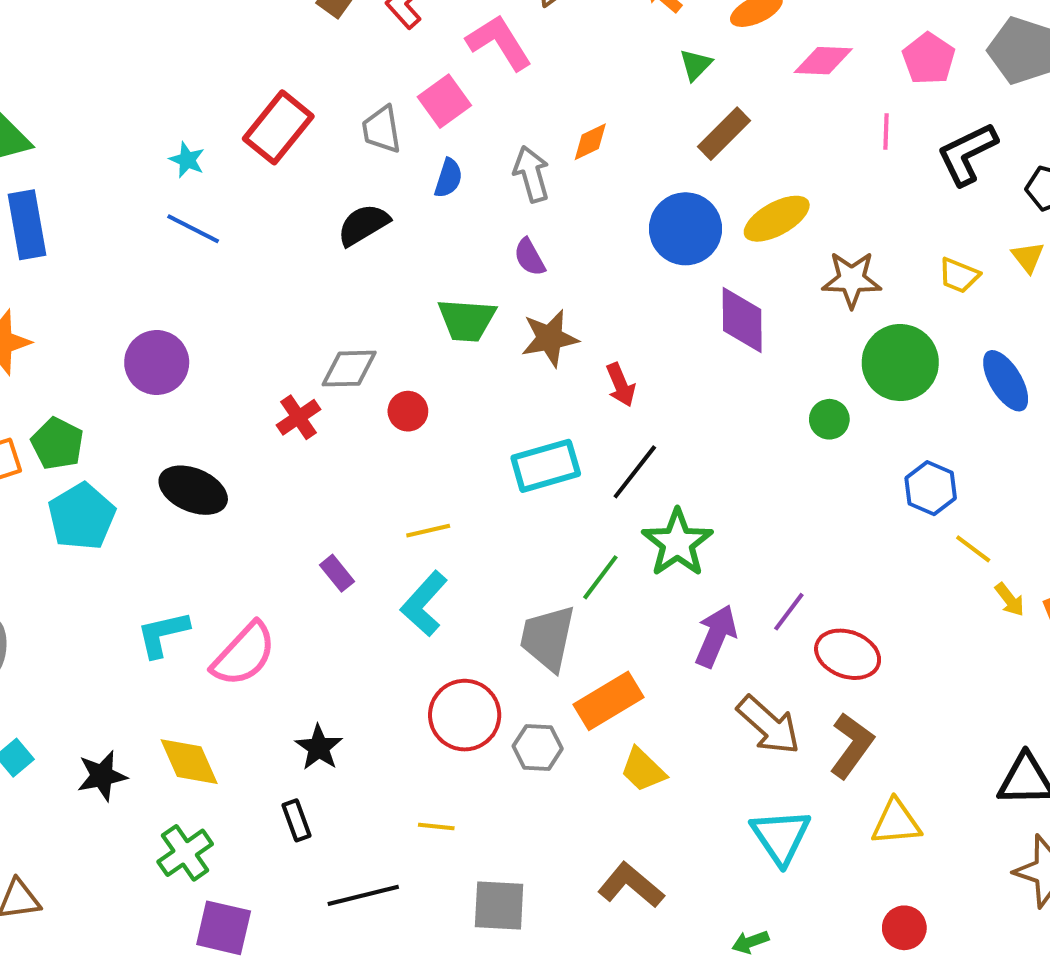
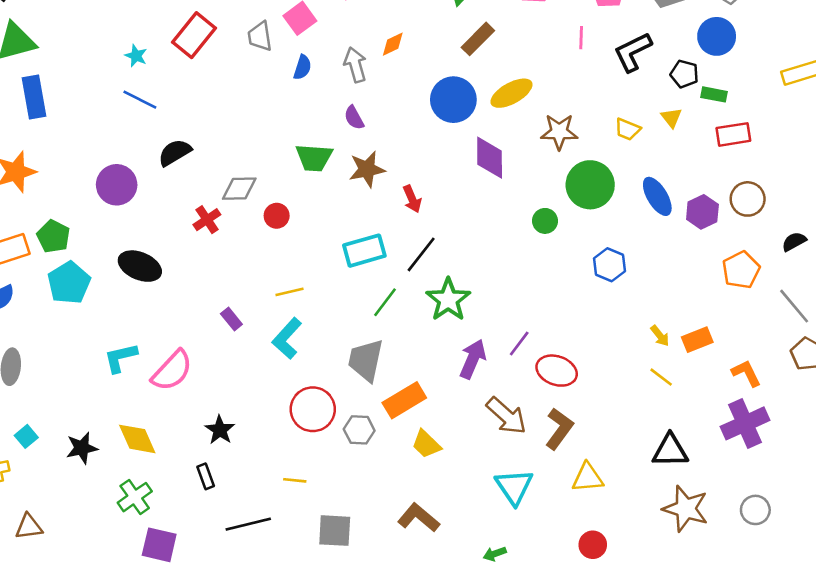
black semicircle: (363, 225) -> (175, 153), moved
yellow line: (973, 549) -> (661, 377), moved
green line: (600, 577) -> (385, 302), moved

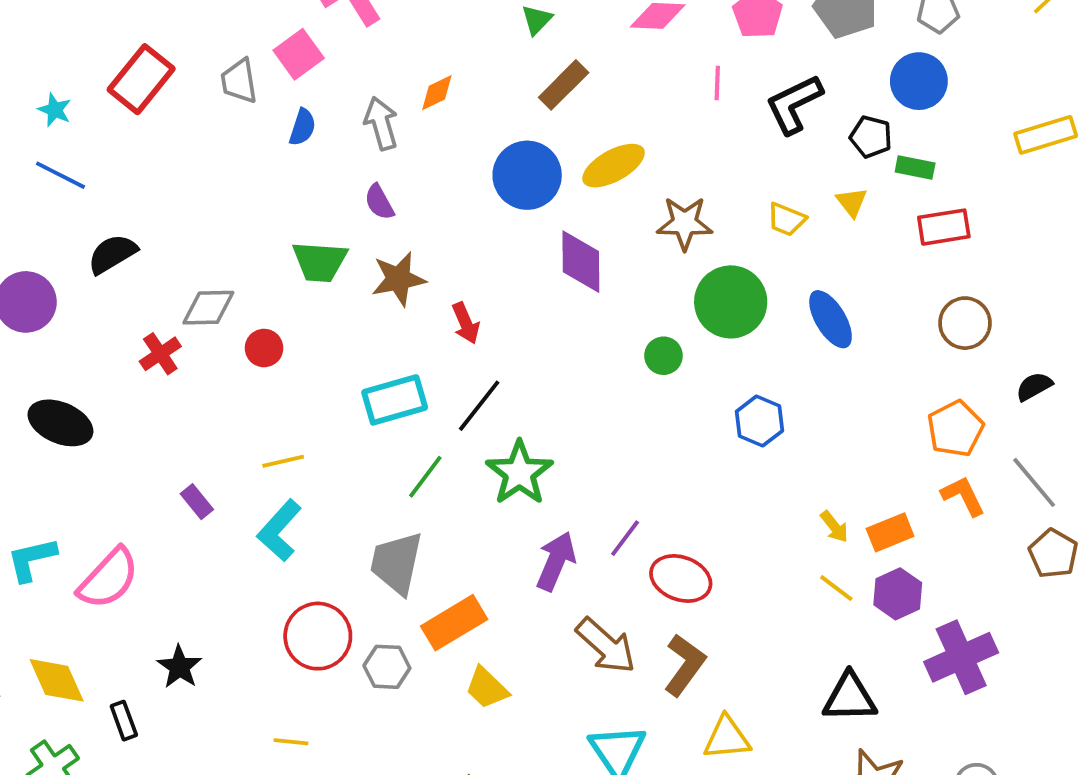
purple hexagon: (702, 212) -> (898, 594), moved
orange L-shape: (746, 373) -> (963, 496), moved
black rectangle: (206, 476) -> (124, 721), moved

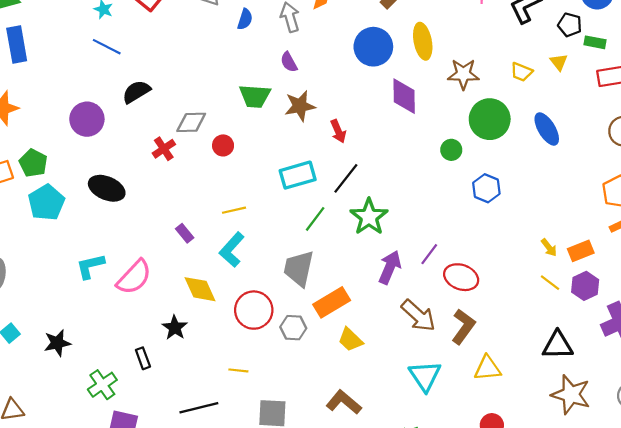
yellow ellipse: (614, 166) -> (423, 41), turned -72
blue hexagon: (759, 421) -> (486, 188), moved
yellow diamond: (57, 680) -> (200, 289), moved

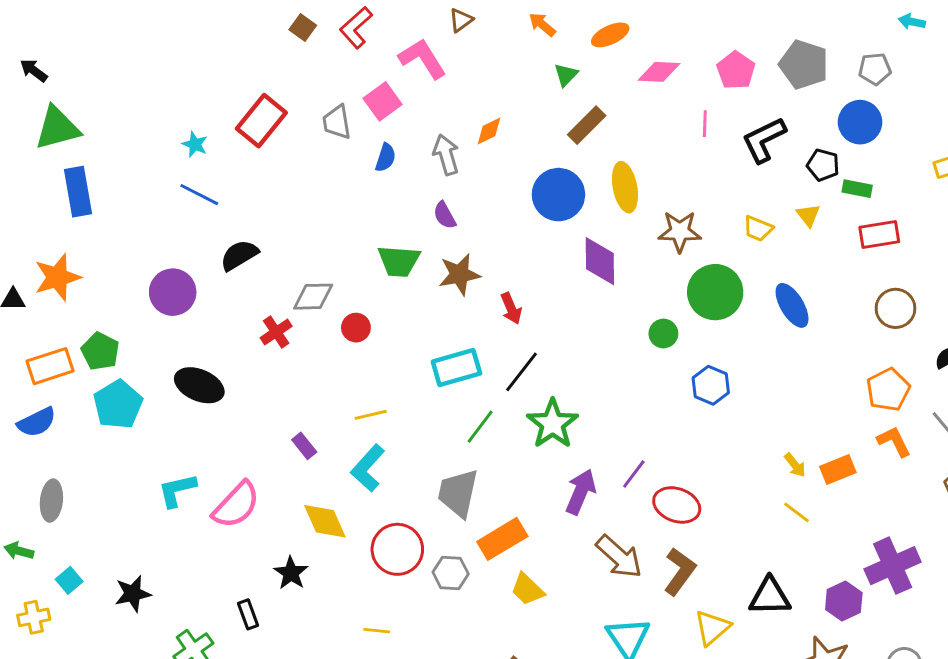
purple hexagon: (585, 286) -> (844, 601), moved
black triangle: (558, 345) -> (770, 597), moved
yellow triangle: (487, 368) -> (712, 628), turned -36

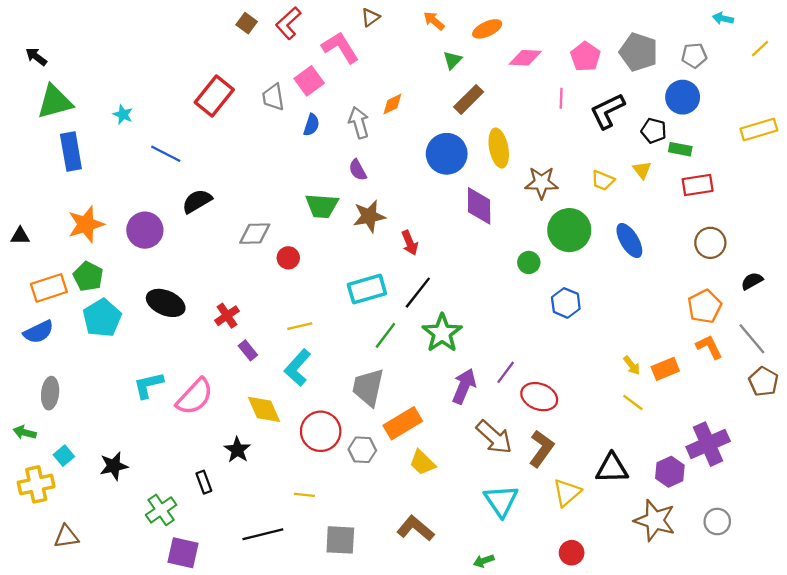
cyan star: (195, 144) -> (123, 114), moved
orange star: (57, 277) -> (86, 224), moved
red cross: (276, 332) -> (227, 316), moved
yellow cross: (34, 617) -> (36, 484), size x1.4

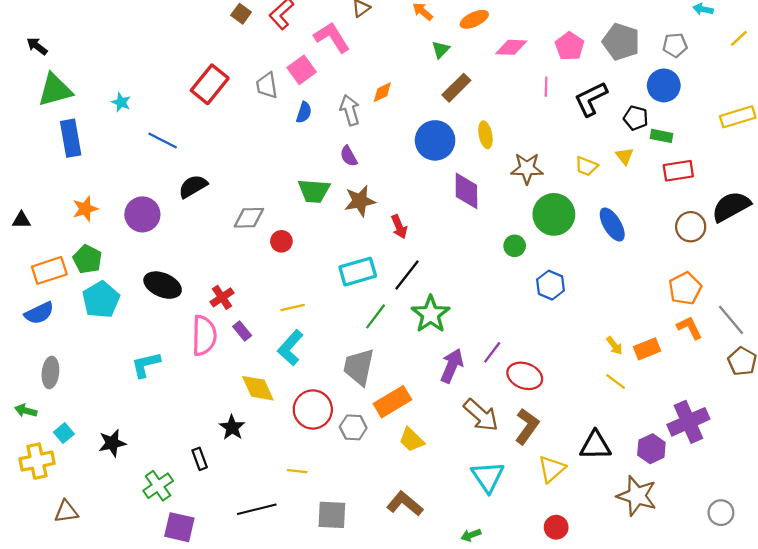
yellow ellipse: (499, 148) -> (485, 135), size x0.7
orange star: (86, 224) -> (85, 209), size x0.7
black semicircle: (752, 281) -> (731, 207), moved, size x1.8
pink semicircle: (195, 397) -> (204, 335), moved, turned -42
gray circle: (717, 521) -> (721, 513), moved

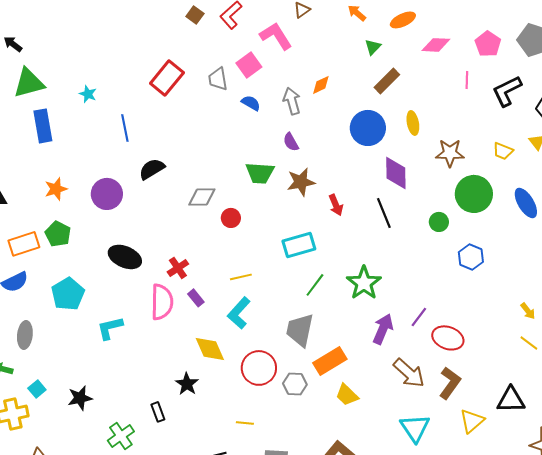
blue semicircle: (304, 112) -> (251, 103), turned -78
blue line: (163, 140) -> (125, 128), turned 52
black line: (407, 275) -> (384, 213), moved, turned -60
cyan pentagon: (101, 300) -> (68, 294), moved

